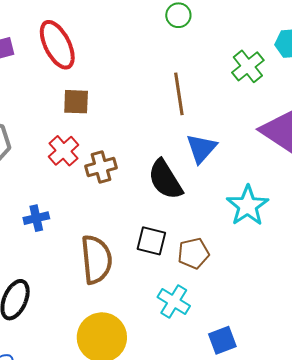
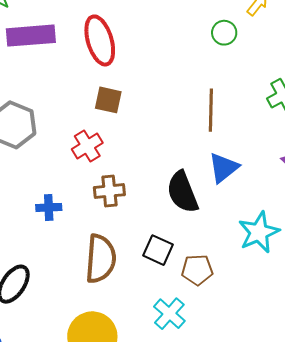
brown cross: (101, 167) -> (109, 191), moved

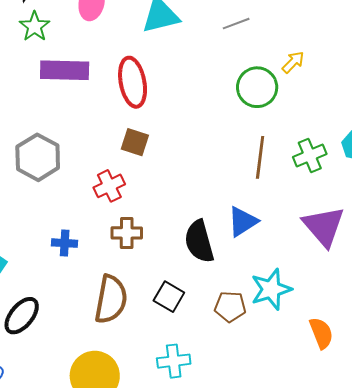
green circle: (224, 33) -> (257, 87), size x1.6
brown line: (211, 110) -> (260, 157), moved
brown pentagon: (197, 270) -> (230, 307), moved
cyan cross: (169, 314) -> (174, 361), turned 36

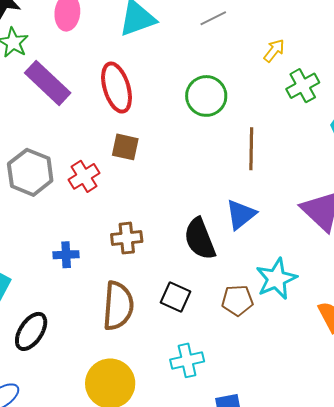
purple rectangle: (65, 70) -> (48, 83), turned 48
green circle: (257, 87) -> (206, 96), moved
green cross: (310, 156) -> (303, 86), moved
red cross: (109, 186) -> (84, 176), moved

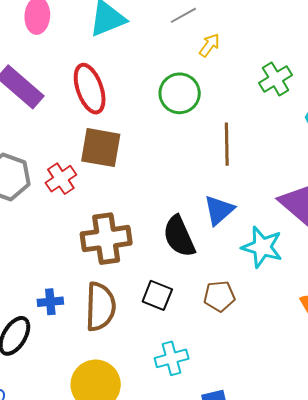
yellow arrow: (274, 51) -> (209, 45), moved
brown square: (125, 147) -> (101, 148), size x1.5
brown cross: (127, 238) -> (106, 239), size x1.6
blue cross: (66, 255) -> (50, 302), moved
cyan star: (276, 279) -> (262, 247), moved, turned -30

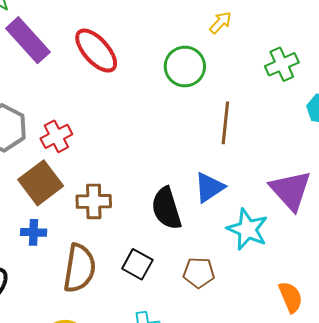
red ellipse: (90, 89) -> (96, 51), turned -30
brown square: (101, 148) -> (41, 183), moved, turned 36
brown cross: (106, 239) -> (94, 201), size x0.7
blue cross: (50, 302) -> (34, 232), moved

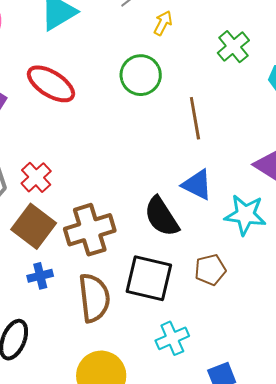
blue triangle: (209, 187) -> (197, 185), turned -44
brown cross: (94, 201) -> (90, 230), size x1.4
black square: (137, 264) -> (149, 278), size x1.6

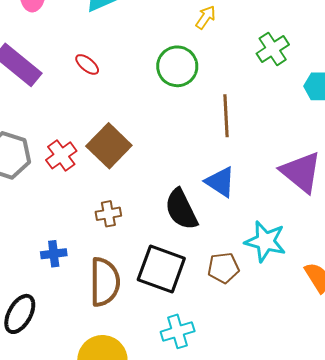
red ellipse: (51, 84) -> (87, 64), size x0.5
cyan star: (245, 215) -> (265, 241), moved
brown square: (34, 226) -> (109, 146), moved
brown cross: (90, 230) -> (108, 214), size x0.5

